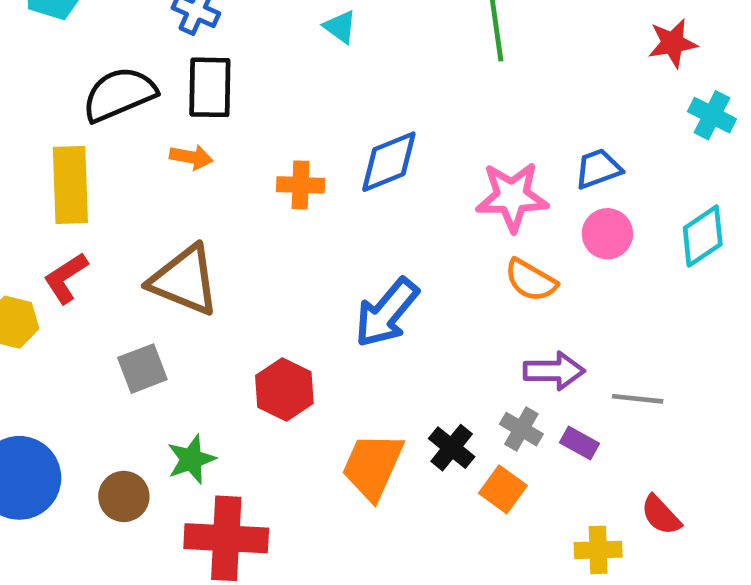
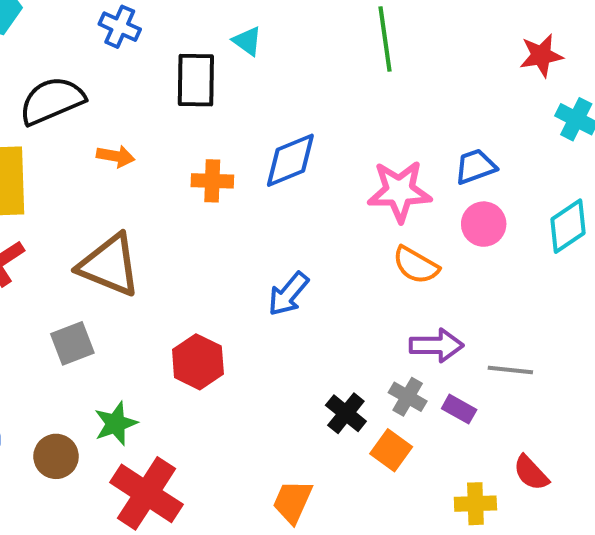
black rectangle: (210, 87) -> (196, 80), moved
blue arrow: (387, 313) -> (288, 294), size x0.7
orange trapezoid: (373, 466) -> (292, 502), moved, size x0.7
red cross: (226, 538) -> (146, 493), turned 30

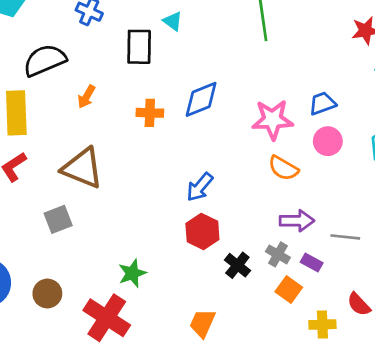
orange arrow: (116, 156) -> (86, 97), turned 110
red hexagon: (198, 362) -> (202, 231), moved
green star: (116, 423) -> (132, 273), moved
orange square: (391, 450) -> (289, 289), moved

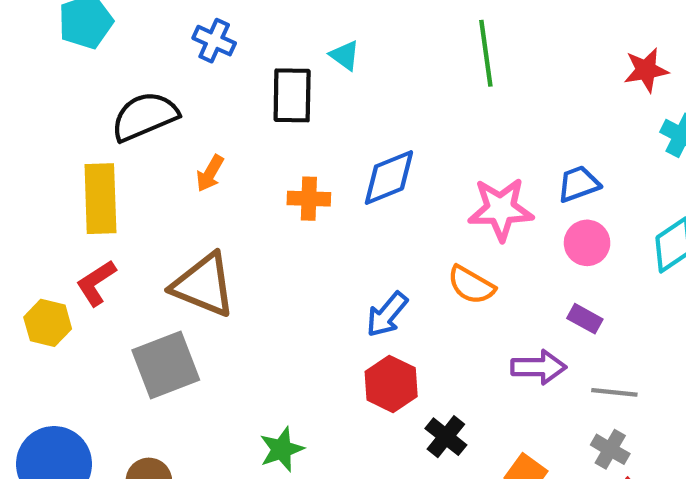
orange semicircle: (283, 168) -> (471, 285), moved
gray square: (58, 219) -> (166, 365), size x1.5
gray cross: (278, 254) -> (610, 449), moved
purple rectangle: (312, 263) -> (585, 319), moved

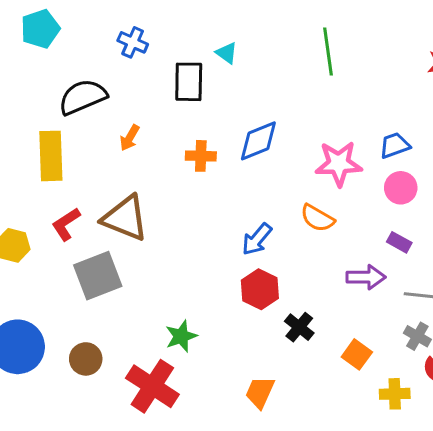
red L-shape: (96, 283) -> (66, 224), moved

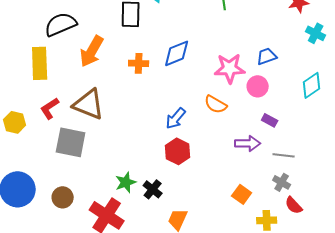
orange arrow: (130, 138) -> (92, 51), size x1.8
pink circle: (401, 188) -> (258, 86), moved
gray square: (98, 276) -> (71, 142), turned 32
black cross: (299, 327) -> (153, 189), moved

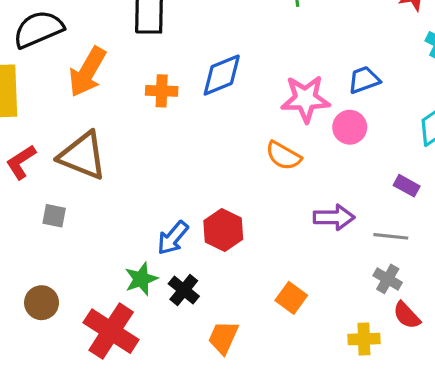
blue arrow: (176, 118) -> (173, 238), moved
purple rectangle: (270, 120) -> (407, 186), moved
gray square: (71, 142) -> (54, 216), size x0.5
orange square: (242, 194) -> (291, 298), moved

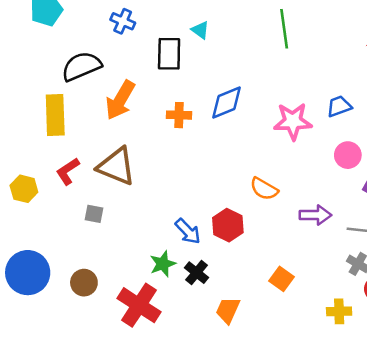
pink circle: (350, 127) -> (348, 155), moved
orange semicircle: (283, 156) -> (264, 189), moved
blue arrow: (173, 238) -> (188, 231), turned -84

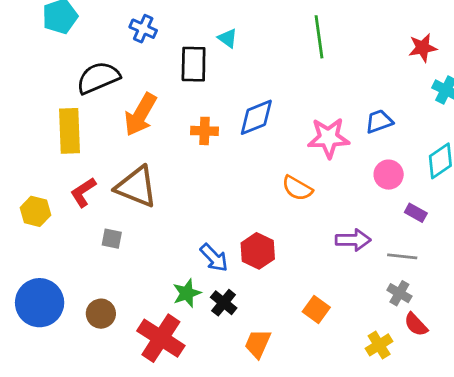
orange semicircle: (264, 189) -> (297, 188), moved
yellow cross: (339, 311) -> (379, 345), turned -30

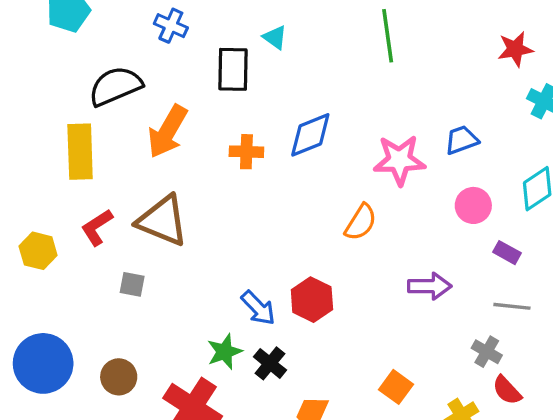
orange semicircle: (297, 188) -> (361, 222), turned -88
gray line: (402, 256) -> (512, 306), moved
orange square: (316, 310) -> (396, 387), moved

